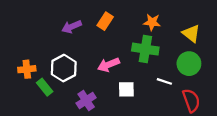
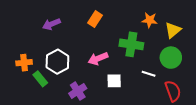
orange star: (152, 22) -> (150, 20), moved
purple arrow: (72, 27) -> (51, 24), moved
yellow triangle: (191, 33) -> (173, 30), turned 42

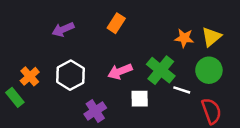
orange star: (150, 20) -> (184, 38), moved
green cross: (131, 44) -> (161, 70), moved, turned 30
orange cross: (24, 63) -> (30, 76), turned -35
green rectangle: (40, 79) -> (15, 97), moved

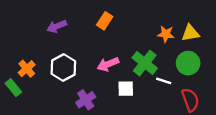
yellow triangle: (211, 37) -> (190, 33), turned 30

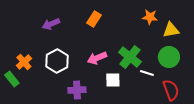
orange star: (166, 34) -> (150, 17), moved
purple cross: (86, 100) -> (77, 90), turned 30

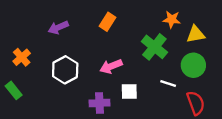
green cross: (130, 57) -> (154, 47), moved
orange cross: (24, 62) -> (22, 57), moved
purple cross: (77, 90) -> (99, 103), moved

